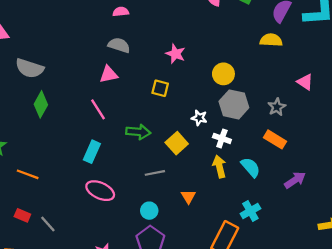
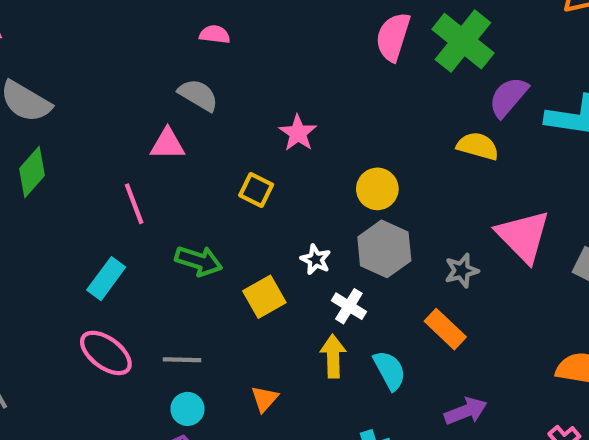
pink triangle: (305, 82) -> (523, 236), size x1.8
gray line: (155, 173) -> (182, 360), moved

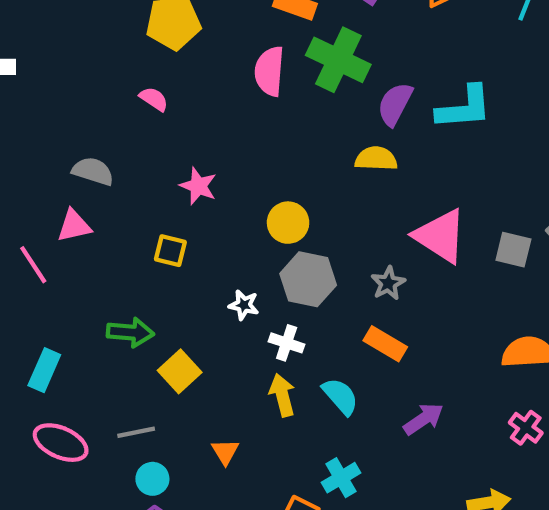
pink semicircle: (215, 34) -> (154, 99), moved, turned 40
pink line: (134, 204) -> (33, 265), moved
yellow square: (264, 297) -> (180, 371), moved

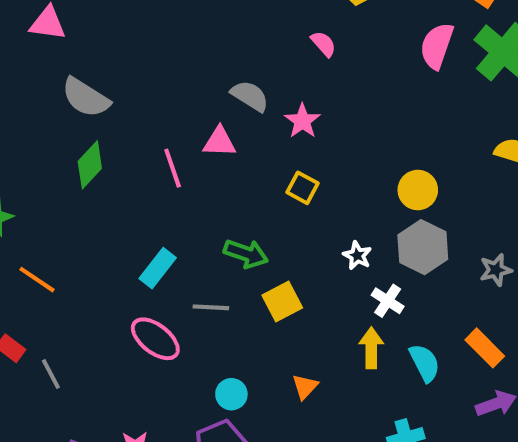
pink star: (198, 186) -> (302, 121), moved
orange rectangle: (385, 344) -> (485, 348), moved
gray line: (136, 432) -> (211, 307), moved

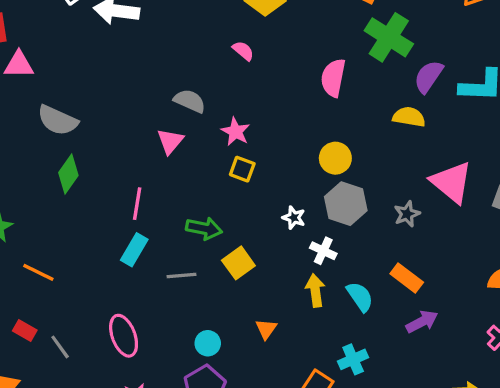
pink semicircle: (437, 46) -> (333, 78), moved
pink star: (302, 121) -> (236, 132), moved
pink triangle: (219, 142) -> (170, 141), turned -44
pink line: (173, 168) -> (137, 204), moved, turned 36
pink ellipse: (155, 339) -> (124, 336), moved, turned 39

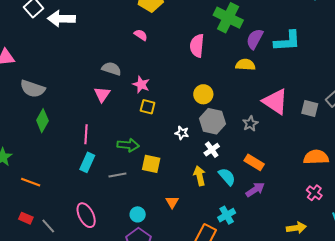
white cross: (323, 251) -> (212, 150), moved, turned 35
yellow square: (238, 263) -> (151, 164), turned -36
purple arrow: (422, 322) -> (255, 190), moved

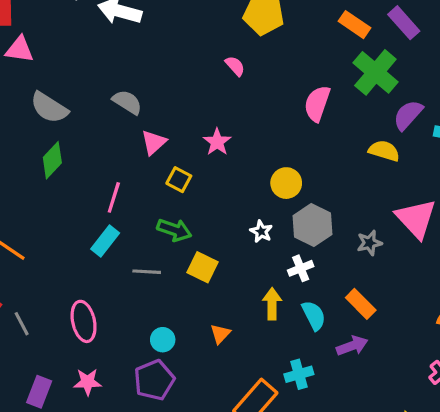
gray semicircle: (111, 69) -> (127, 102), moved
yellow circle: (203, 94) -> (286, 183), moved
yellow square: (148, 107) -> (179, 180), moved

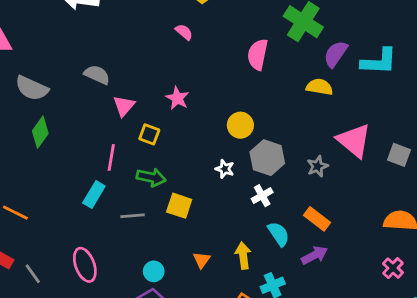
pink line: (114, 197) -> (111, 157), moved
yellow arrow: (272, 304) -> (243, 256), moved

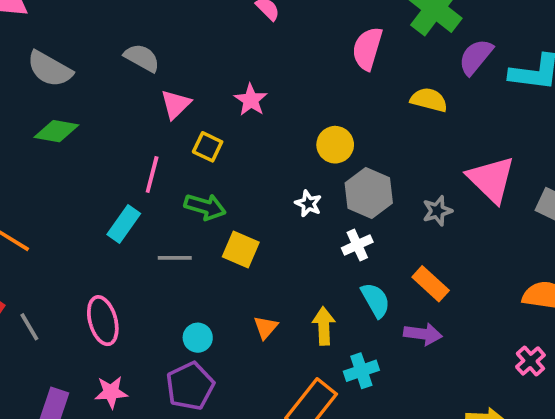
yellow semicircle: (319, 87) -> (429, 100), moved
green diamond: (40, 132) -> (56, 131), turned 60
purple arrow: (314, 255) -> (423, 334), turned 30

